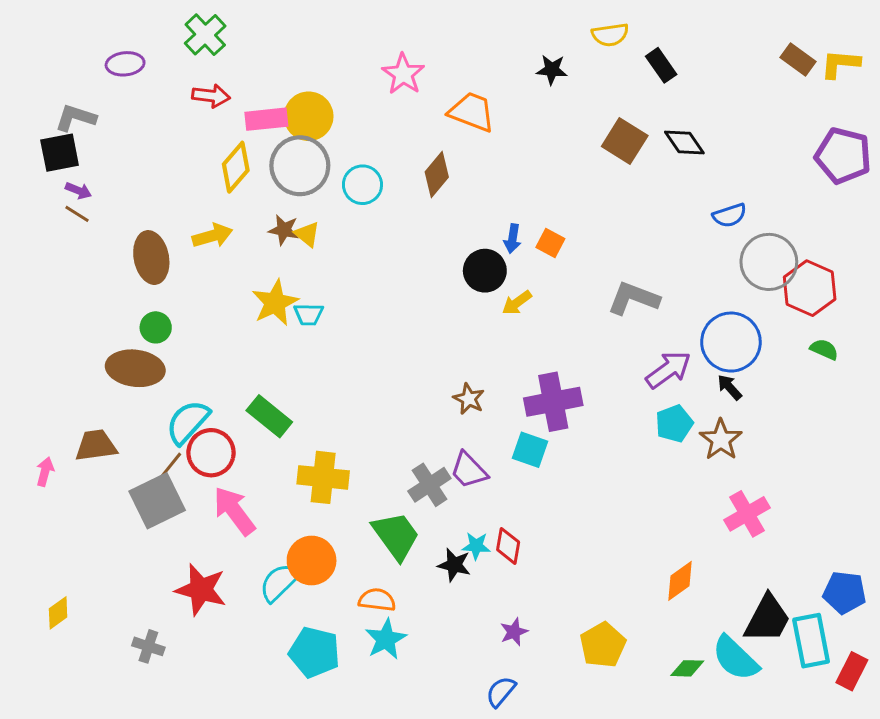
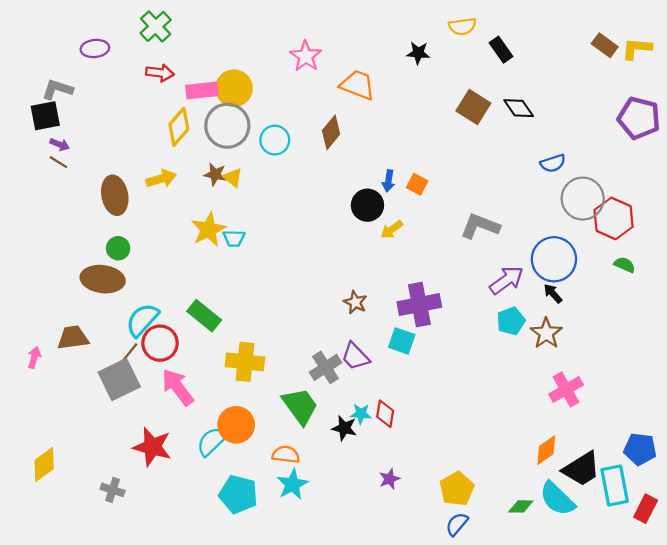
orange diamond: (680, 581) -> (546, 450), moved
yellow diamond: (58, 613) -> (44, 465), size x1.4
black trapezoid: (767, 619) -> (582, 469), turned 30
blue semicircle: (501, 692) -> (457, 524), moved

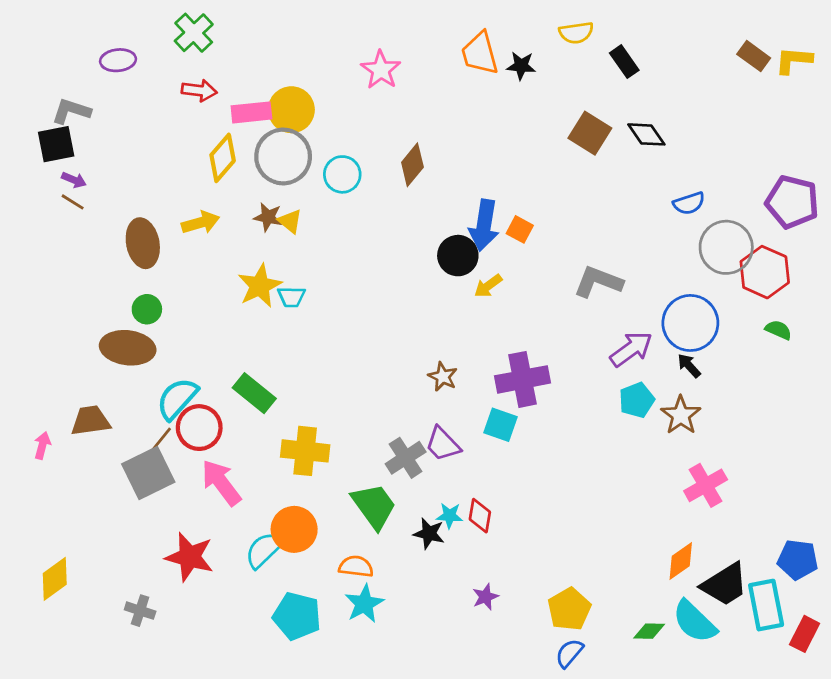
orange trapezoid: (358, 85) -> (480, 53), moved, turned -126
purple pentagon: (639, 118) -> (792, 202), moved
blue arrow: (388, 181) -> (484, 225), size x1.8

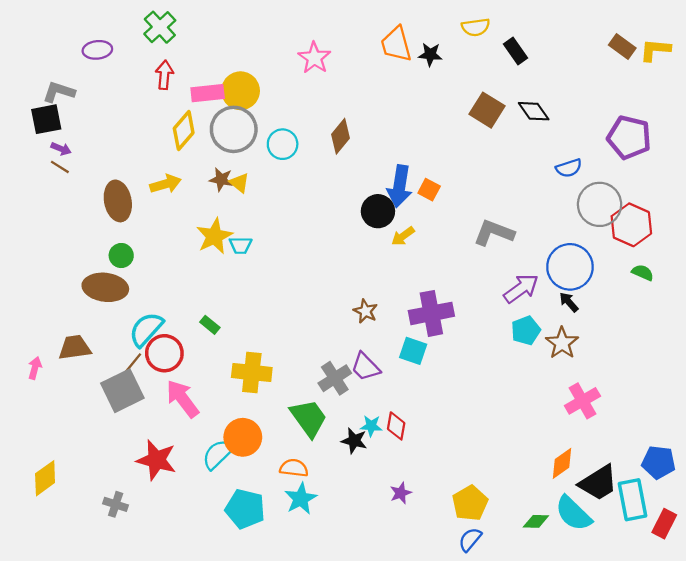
red arrow: (199, 90) -> (164, 75), turned -92
purple pentagon: (792, 202) -> (629, 137), moved
green rectangle: (254, 393) -> (210, 325), size x0.6

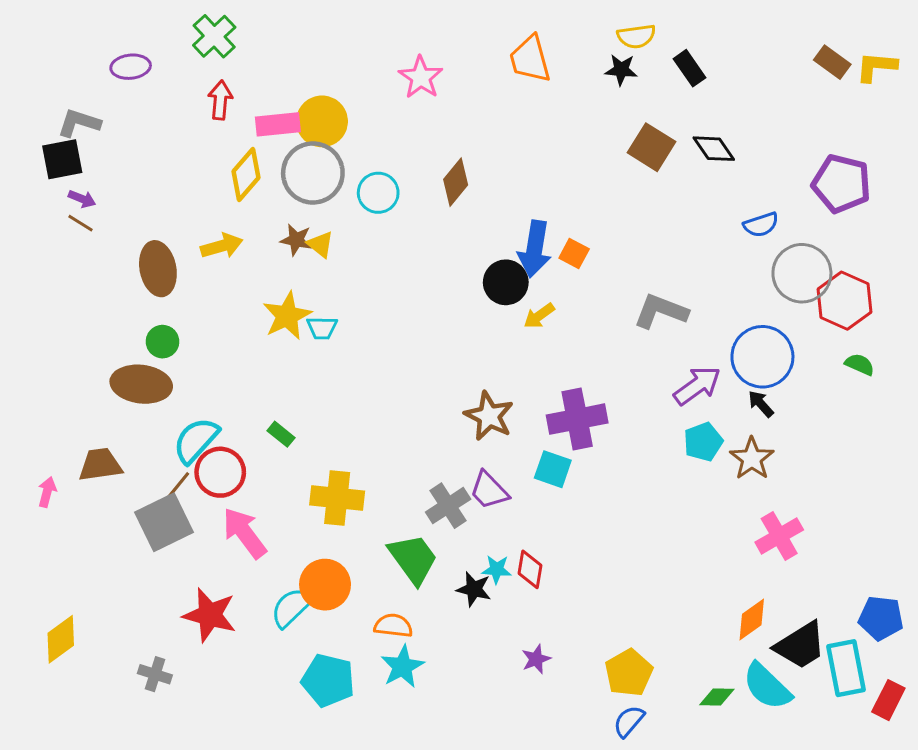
black star: (430, 54) -> (621, 70), moved
brown star: (365, 311) -> (489, 416), size x1.5

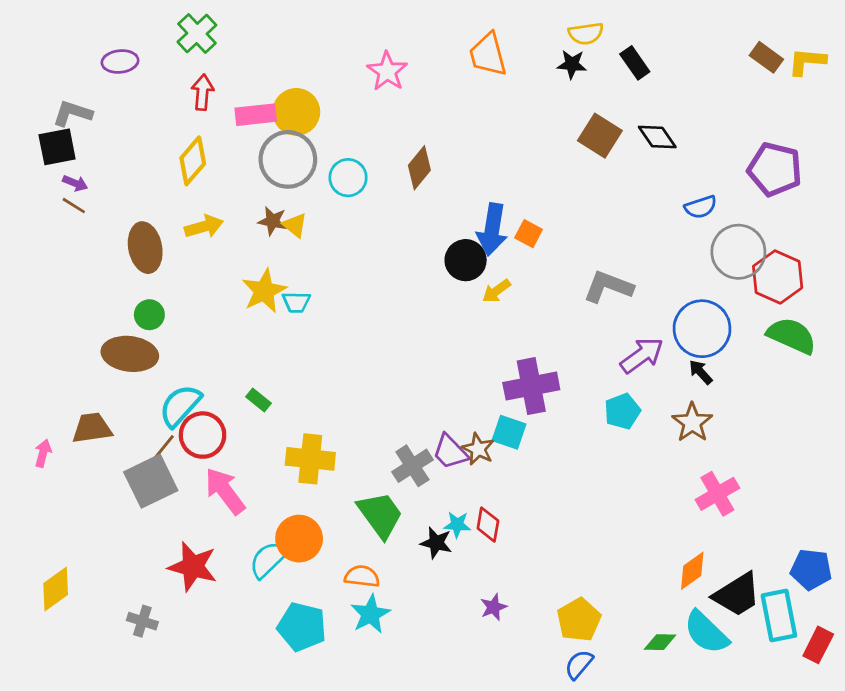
yellow diamond: (246, 175) -> (193, 161), moved
green semicircle: (860, 364) -> (792, 336), size x1.8
brown star: (489, 416) -> (478, 449), moved, size x0.7
cyan pentagon: (703, 442) -> (622, 411), moved

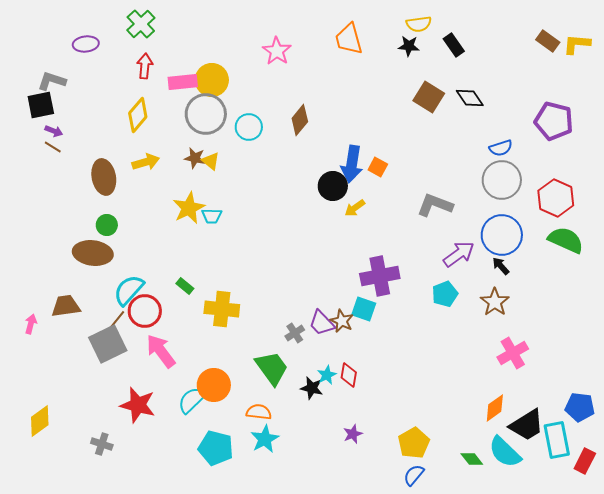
gray circle: (738, 252) -> (502, 180), moved
yellow cross: (310, 459) -> (222, 309), moved
gray cross: (412, 466) -> (295, 333), size x0.7
cyan star: (457, 525) -> (327, 375), turned -30
green diamond: (660, 642) -> (472, 459), turned 50

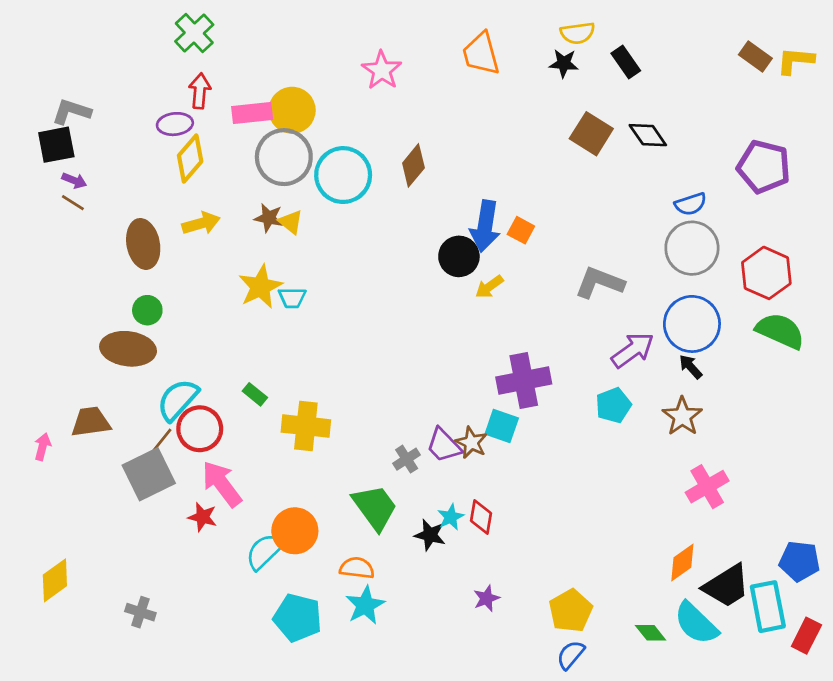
purple ellipse: (86, 44) -> (175, 124), moved
cyan circle: (249, 127) -> (343, 175), size x1.5
red star: (138, 405) -> (202, 517), moved, size x0.6

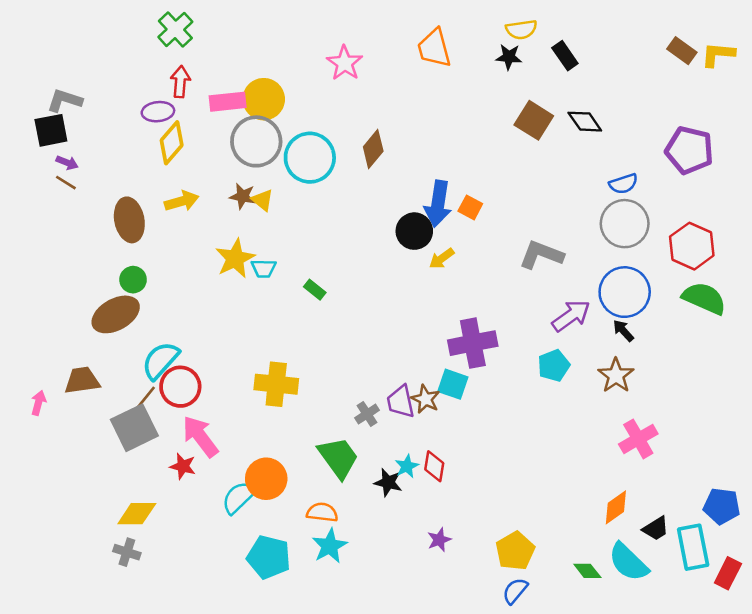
brown ellipse: (128, 349) -> (116, 314), turned -36
green rectangle: (255, 394) -> (315, 290), moved
purple trapezoid: (444, 445) -> (401, 402), turned 32
yellow diamond: (55, 580) -> (137, 514), moved, turned 36
black trapezoid: (726, 586) -> (656, 529), size x0.6

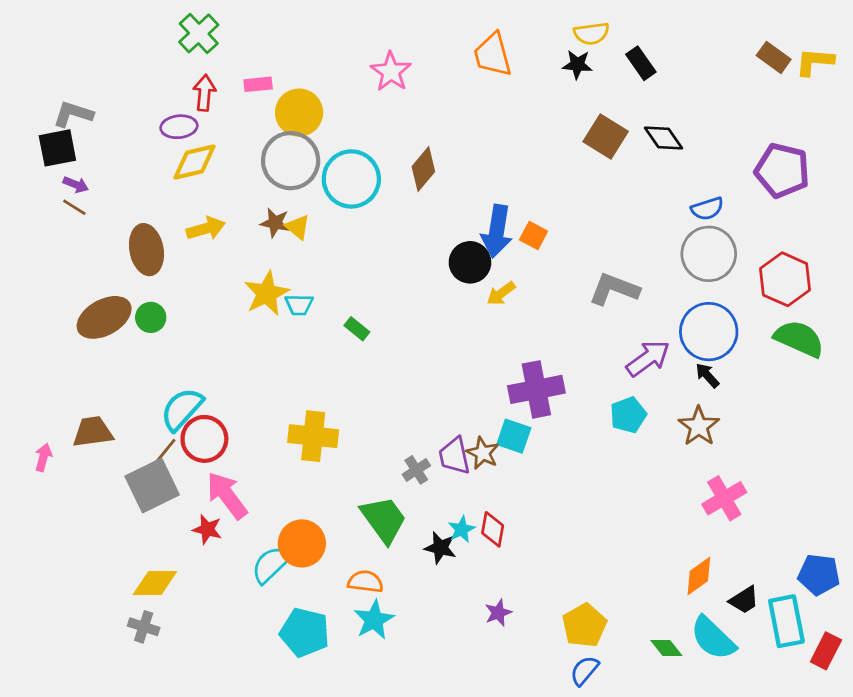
pink rectangle: (228, 102) -> (258, 84), moved, size x0.7
yellow diamond: (172, 143) -> (195, 162), turned 36
brown ellipse: (116, 314) -> (104, 317), moved

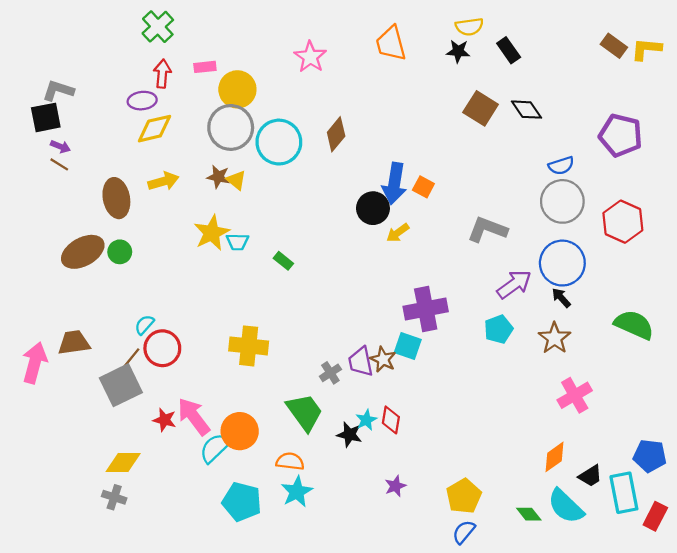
green semicircle: (799, 339) -> (634, 325), moved
cyan semicircle: (182, 409) -> (144, 325), size x0.6
pink arrow: (43, 457) -> (35, 363), size x1.8
pink arrow: (227, 495) -> (194, 417), moved

